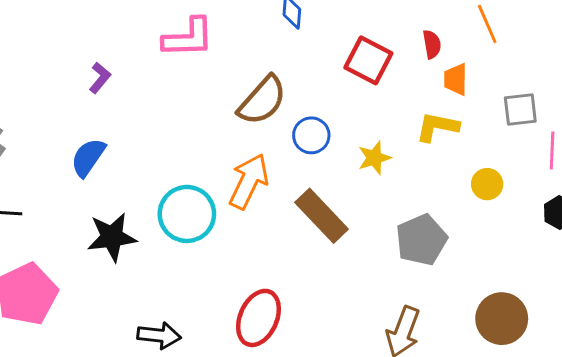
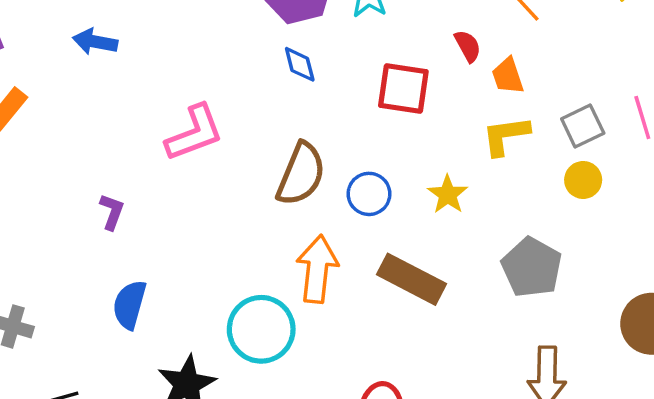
gray square: (520, 110) -> (583, 126), moved

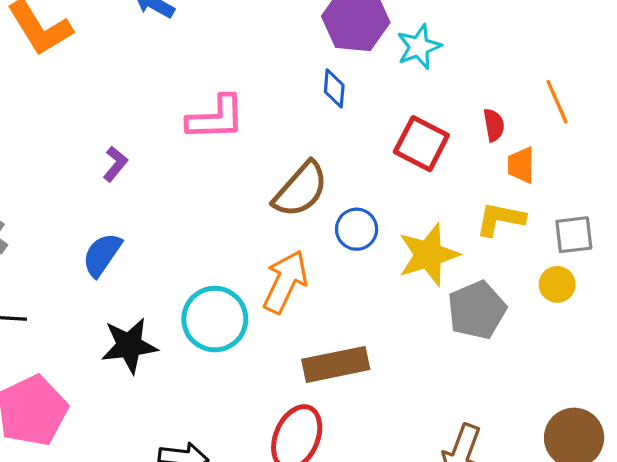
yellow star: (448, 194) -> (428, 255), size x1.6
gray pentagon: (532, 267) -> (477, 310), moved
brown rectangle: (412, 279) -> (336, 364), moved, turned -58

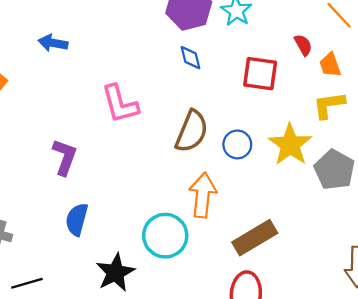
pink L-shape: (216, 118) -> (120, 104), turned 96
purple L-shape: (115, 164) -> (65, 157), size x1.5

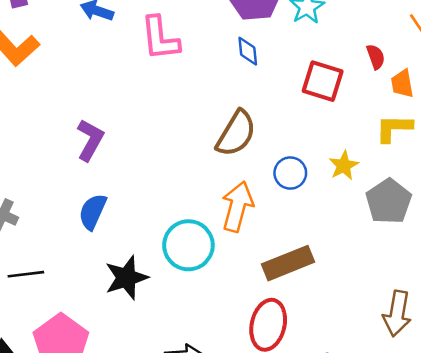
pink L-shape: (120, 104) -> (160, 38), moved
blue circle: (237, 144) -> (290, 173), moved
yellow star: (290, 145) -> (344, 166), size x0.6

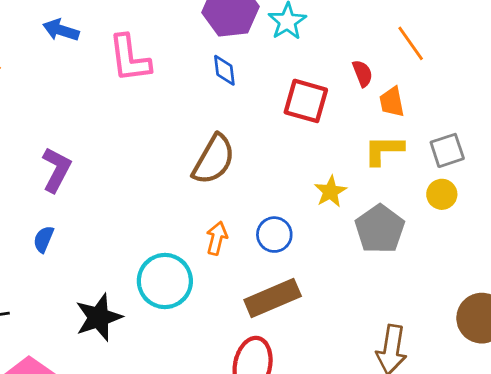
blue circle: (290, 173) -> (274, 235), moved
orange arrow: (237, 207) -> (217, 238), size x0.6
blue semicircle: (93, 212) -> (44, 239), moved, size x0.7

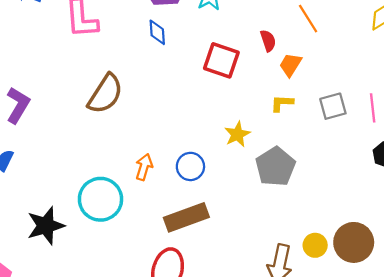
orange trapezoid: (392, 102) -> (290, 65), turned 40
yellow L-shape: (384, 150) -> (282, 103), size x0.7
brown semicircle: (214, 159) -> (105, 94), moved
yellow circle: (442, 194) -> (315, 245), moved

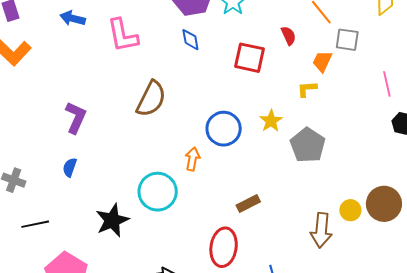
orange trapezoid: (290, 65) -> (322, 61), moved
gray square: (333, 106) -> (347, 40), moved, turned 30
blue circle: (190, 166) -> (224, 129), moved, size x1.4
brown rectangle: (186, 217) -> (248, 204), moved, size x0.6

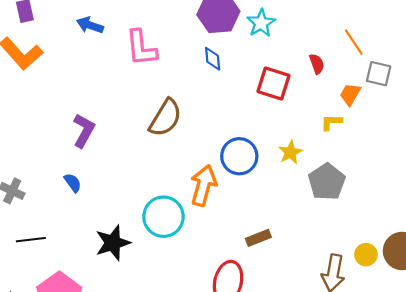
orange arrow: (192, 159) -> (203, 185), size x1.6
blue semicircle: (70, 167) -> (73, 183), turned 120

